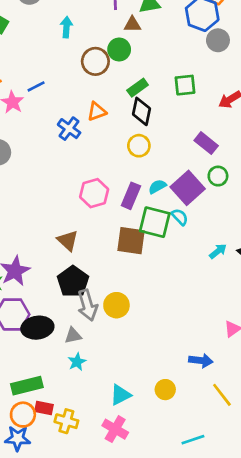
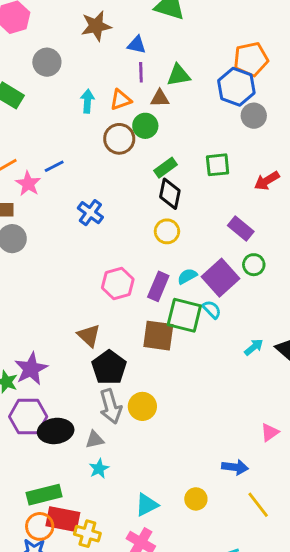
orange triangle: (97, 111) -> (121, 100), moved
black pentagon: (73, 281) -> (109, 367), moved
red rectangle: (44, 408) -> (63, 519), size x1.6

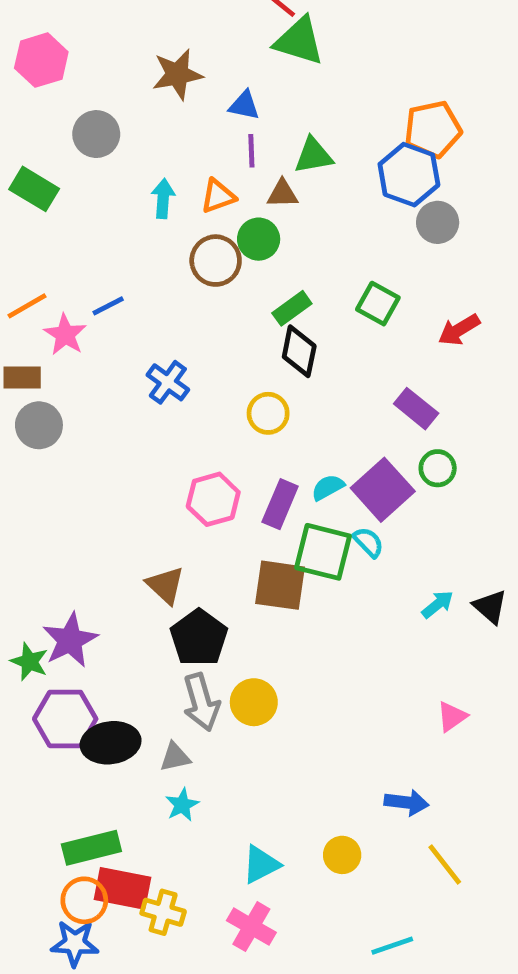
green square: (218, 165) -> (378, 304), turned 35
yellow circle: (167, 231) -> (268, 413), moved
pink triangle: (270, 432) -> (452, 716), moved

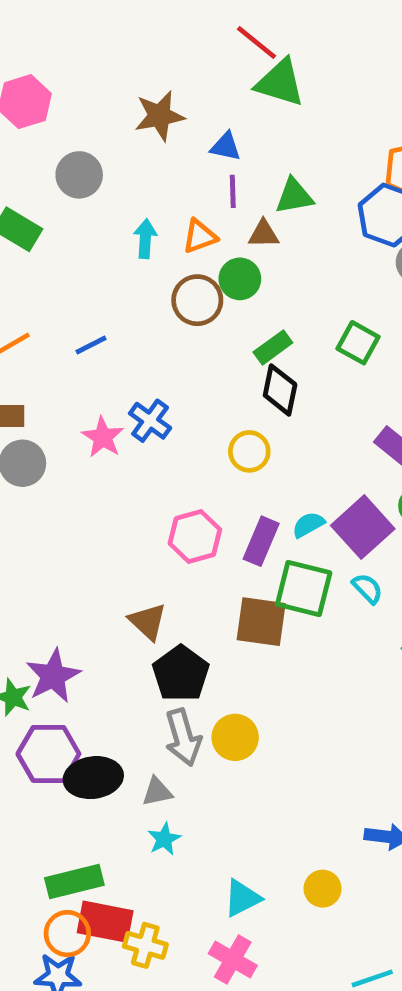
pink star: (65, 335) -> (103, 437), moved
cyan semicircle: (368, 542) -> (367, 588), moved

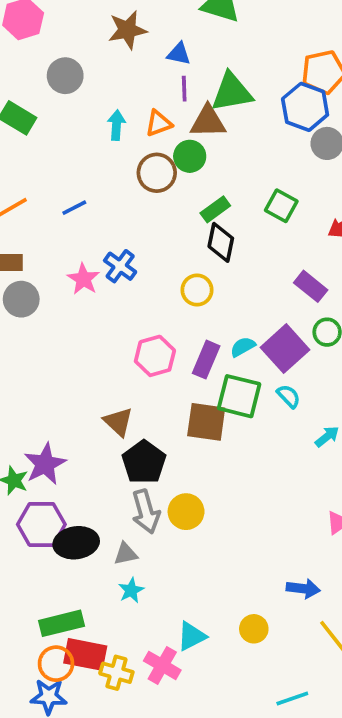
green triangle: (294, 196) -> (232, 92), size x1.4
brown triangle: (263, 234) -> (208, 121), size x1.5
pink cross: (233, 960) -> (162, 665), moved

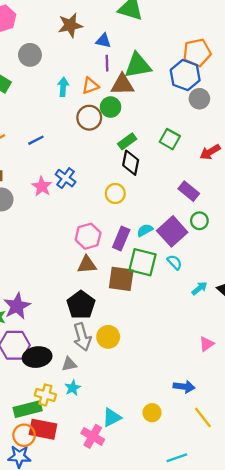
brown triangle: (118, 422) -> (87, 265), moved, turned -48
yellow cross: (116, 673) -> (45, 395), moved

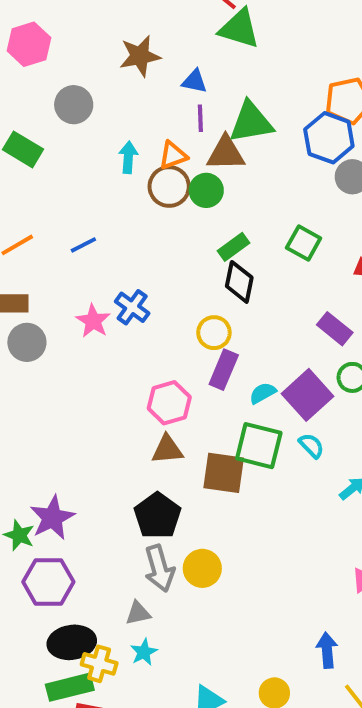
brown circle: (89, 118) -> (169, 186), moved
purple rectangle: (121, 239) -> (224, 370), moved
black ellipse: (37, 357) -> (72, 642), moved
blue arrow: (184, 387) -> (327, 650), turned -102

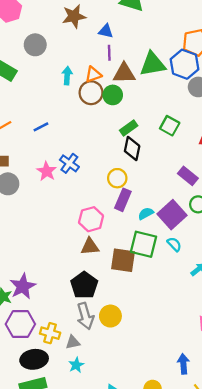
green triangle: (251, 122) -> (153, 64), moved
yellow cross: (99, 664) -> (50, 333), moved

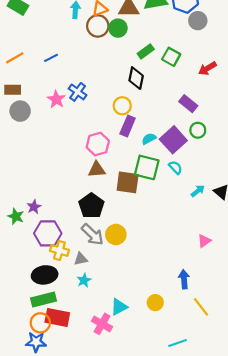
green rectangle: (129, 128) -> (146, 51), moved
purple star: (23, 286) -> (34, 207), size x0.6
gray arrow: (85, 316) -> (92, 235), turned -30
purple hexagon: (20, 324) -> (48, 233), moved

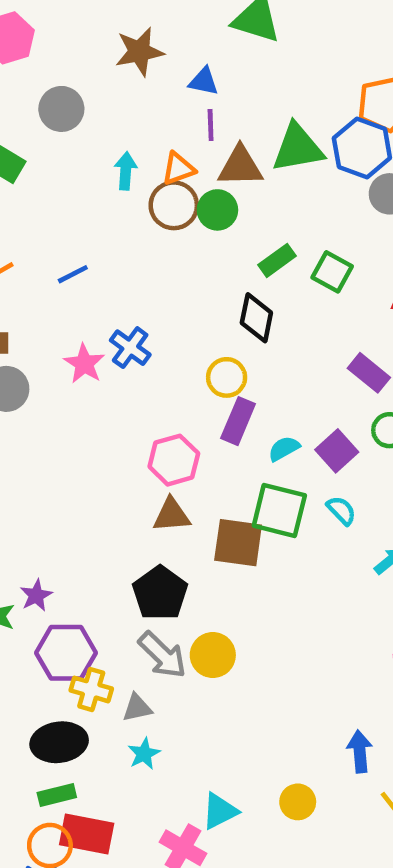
purple square: (173, 140) -> (337, 451), size x0.7
green rectangle: (44, 299) -> (57, 795), size x0.7

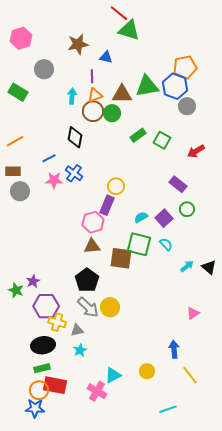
purple line: (211, 125) -> (92, 76), moved
blue line: (73, 274) -> (49, 158), moved
black diamond: (256, 318) -> (75, 137), moved
pink star: (84, 364) -> (54, 180), turned -30
purple rectangle: (238, 421) -> (107, 205), moved

